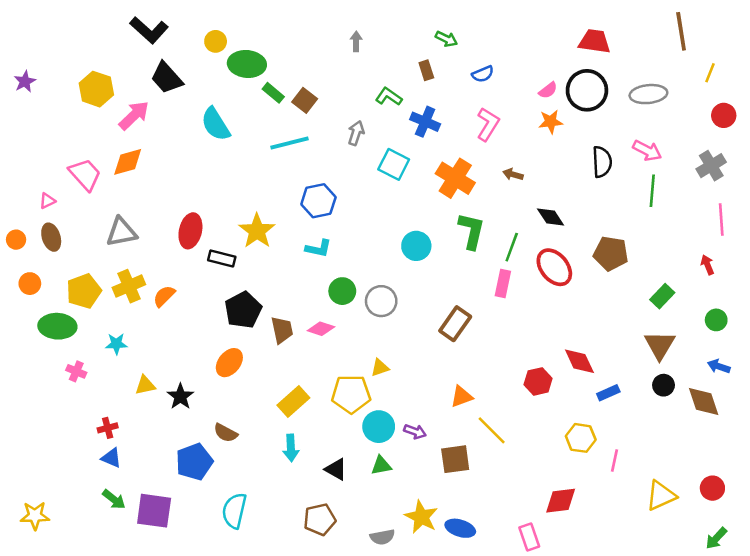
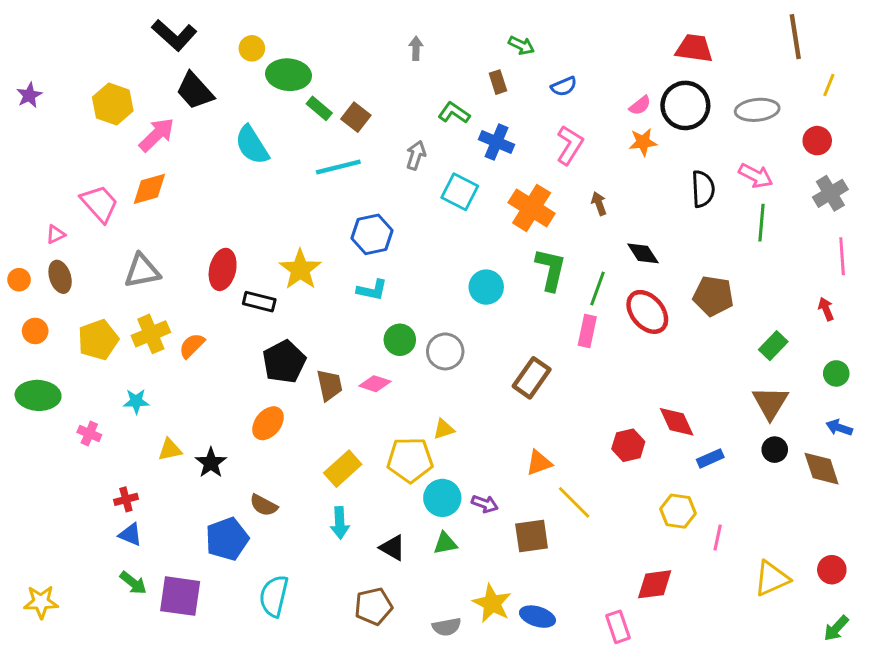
red circle: (724, 115) -> (817, 141), moved
brown arrow: (513, 174) -> (599, 204), turned 54
green ellipse: (57, 326) -> (38, 395), moved

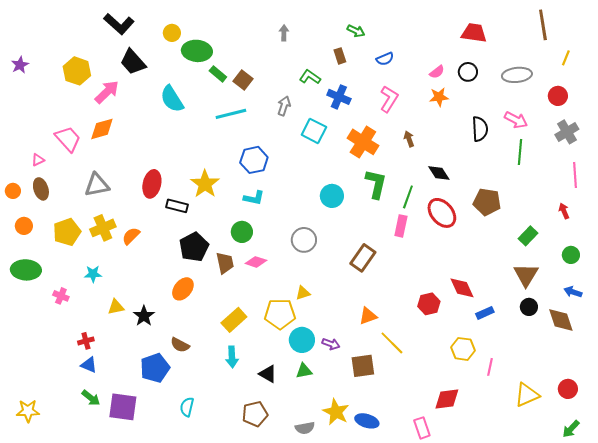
black circle: (685, 105) -> (468, 72), size x0.6
green circle: (400, 340) -> (242, 232), moved
cyan semicircle: (274, 596) -> (187, 407), size x0.7

